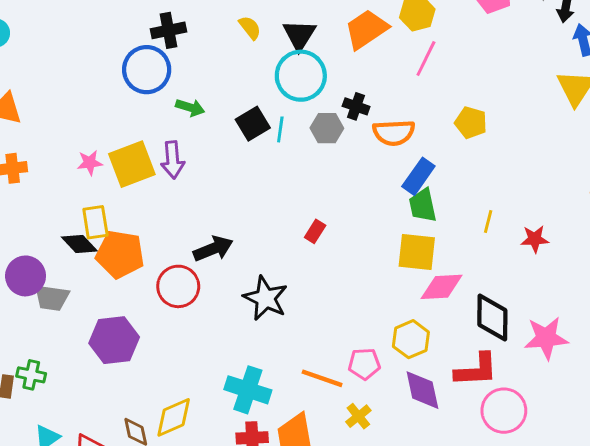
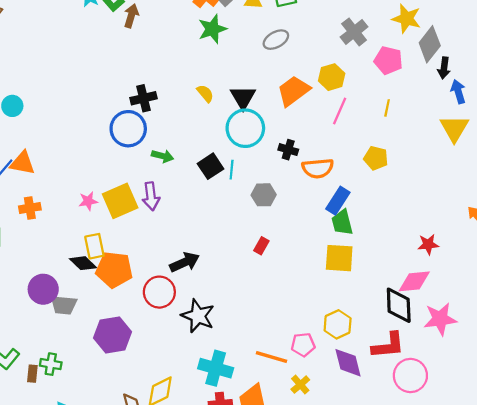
gray hexagon: (327, 128) -> (264, 195), moved
yellow line: (488, 221) -> (387, 108), moved
pink diamond: (442, 287) -> (414, 281), moved
black star: (265, 298) -> (198, 316), moved

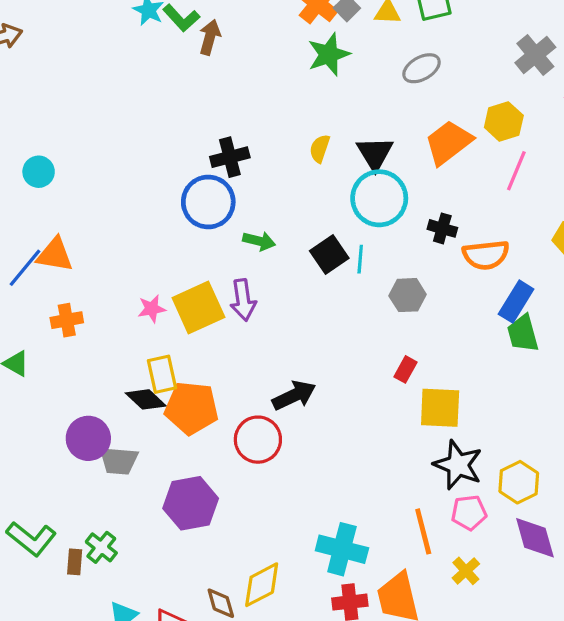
yellow semicircle: (205, 93) -> (320, 149), turned -120
yellow square: (339, 258) -> (440, 408), moved
black star: (198, 316) -> (458, 465), moved
orange line: (272, 357) -> (423, 531), turned 60
green cross: (51, 364) -> (101, 547), turned 30

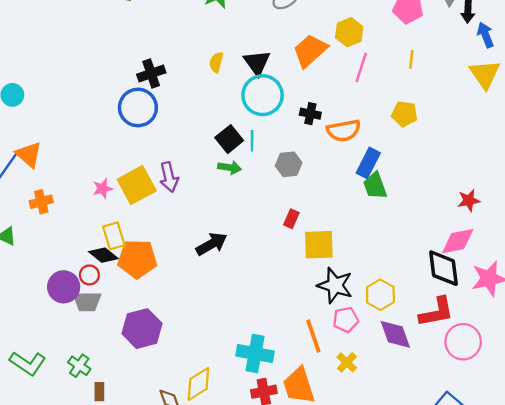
green arrow: (259, 241) -> (230, 168), moved
orange triangle: (55, 255) -> (29, 155), turned 36
red circle: (258, 440) -> (89, 275), moved, size x0.6
brown rectangle: (75, 562) -> (99, 392), moved

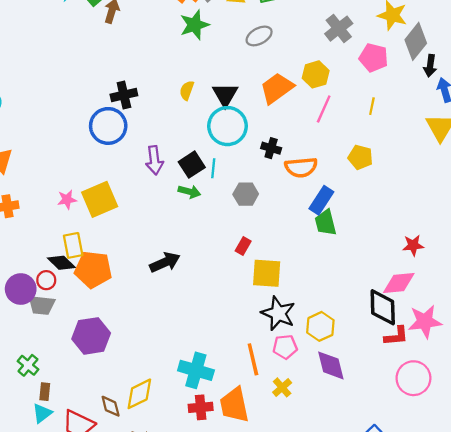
purple arrow: (169, 177) -> (154, 160), moved
red L-shape: (436, 312) -> (396, 336), moved, size x0.7
pink circle: (463, 342) -> (413, 378), moved

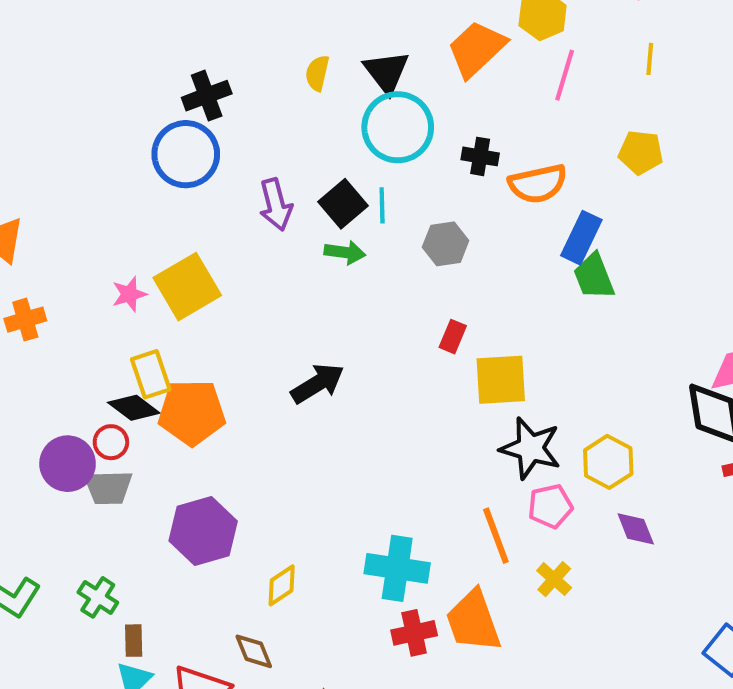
purple diamond: (331, 365) -> (636, 529), size x0.7
yellow diamond: (139, 394) -> (282, 585), moved, size x0.7

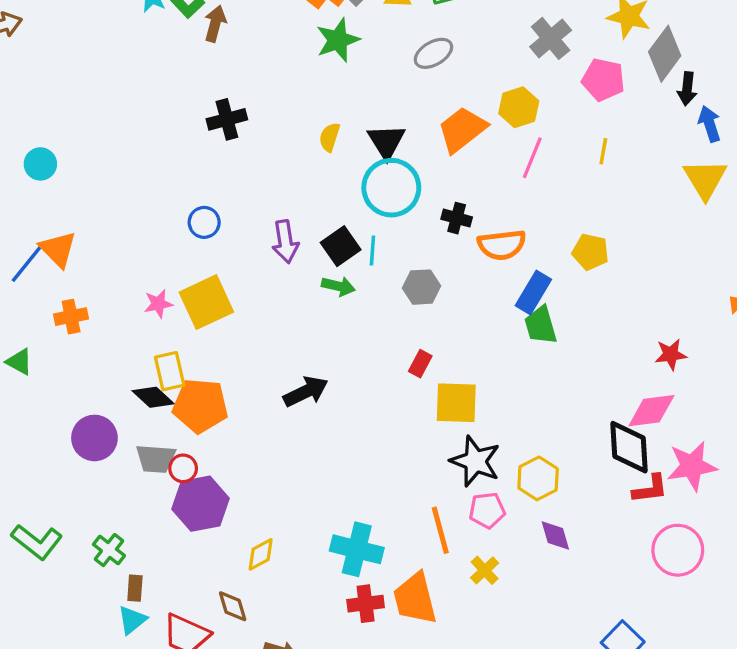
black cross: (207, 96) -> (227, 119), moved
yellow pentagon: (641, 152) -> (590, 252), moved
blue circle: (186, 154) -> (204, 222), moved, size x0.6
red circle: (111, 442) -> (183, 468), moved
gray trapezoid: (108, 488) -> (156, 459), moved

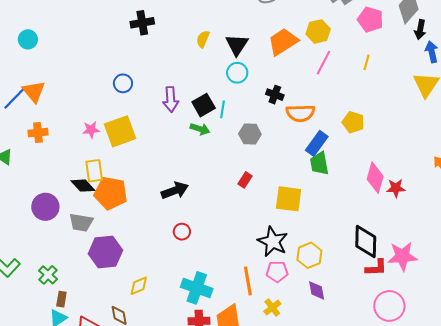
cyan circle: (391, 188) -> (237, 73), size x0.6
yellow square: (456, 403) -> (289, 199), moved
pink diamond: (651, 411) -> (375, 178), moved, turned -72
red circle: (183, 468) -> (182, 232), moved

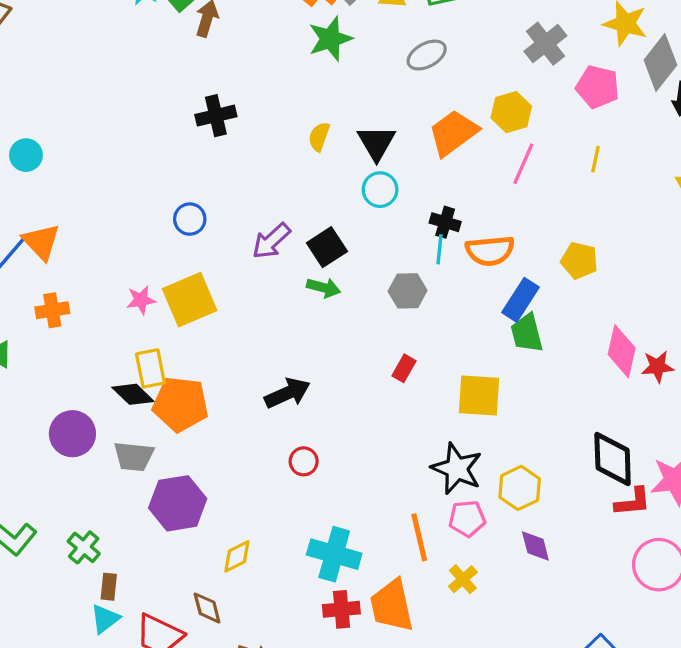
purple arrow: (171, 99) -> (271, 241), turned 55
cyan line: (222, 109) -> (440, 249), moved

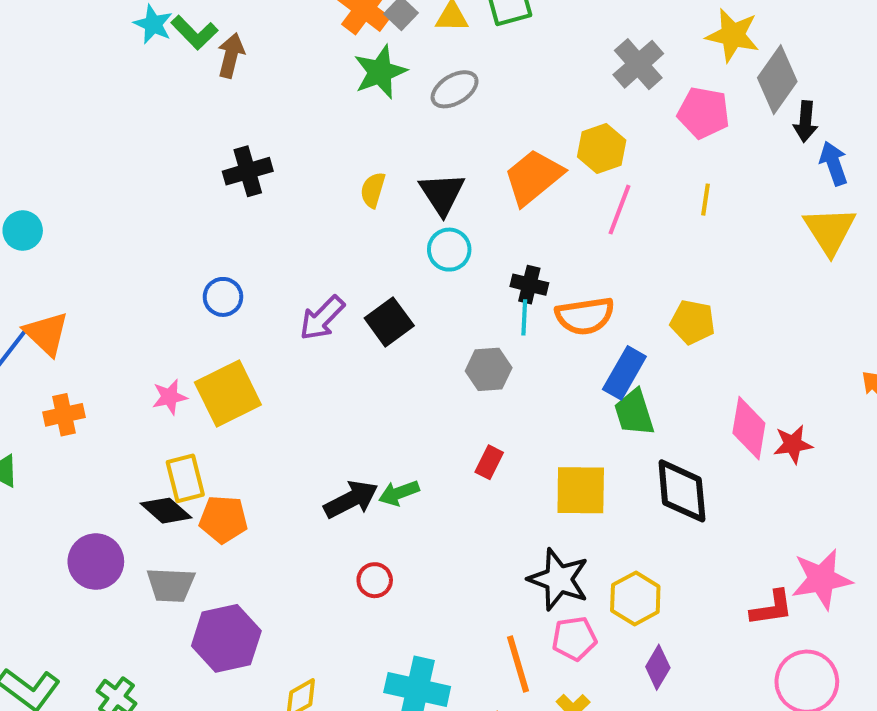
gray ellipse: (427, 55) -> (455, 89), moved
green arrow: (324, 288) -> (399, 493), moved, turned 148
orange pentagon: (180, 404) -> (223, 519), size x0.7
black diamond: (613, 459) -> (682, 491), moved
purple diamond: (535, 546) -> (658, 667), turned 48

